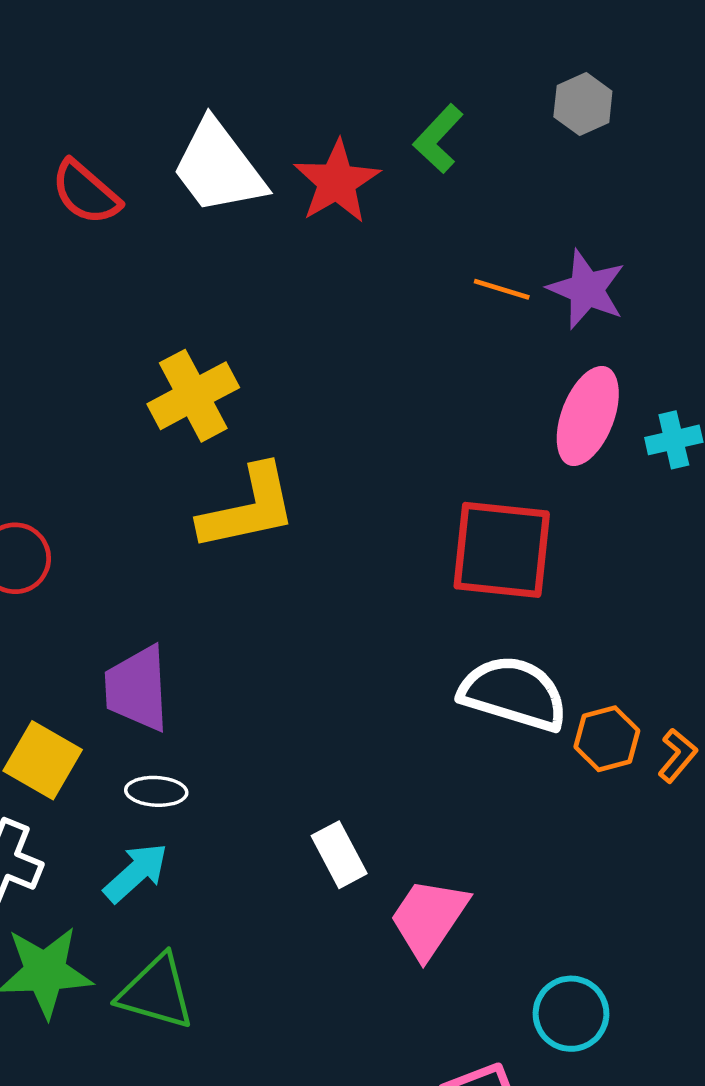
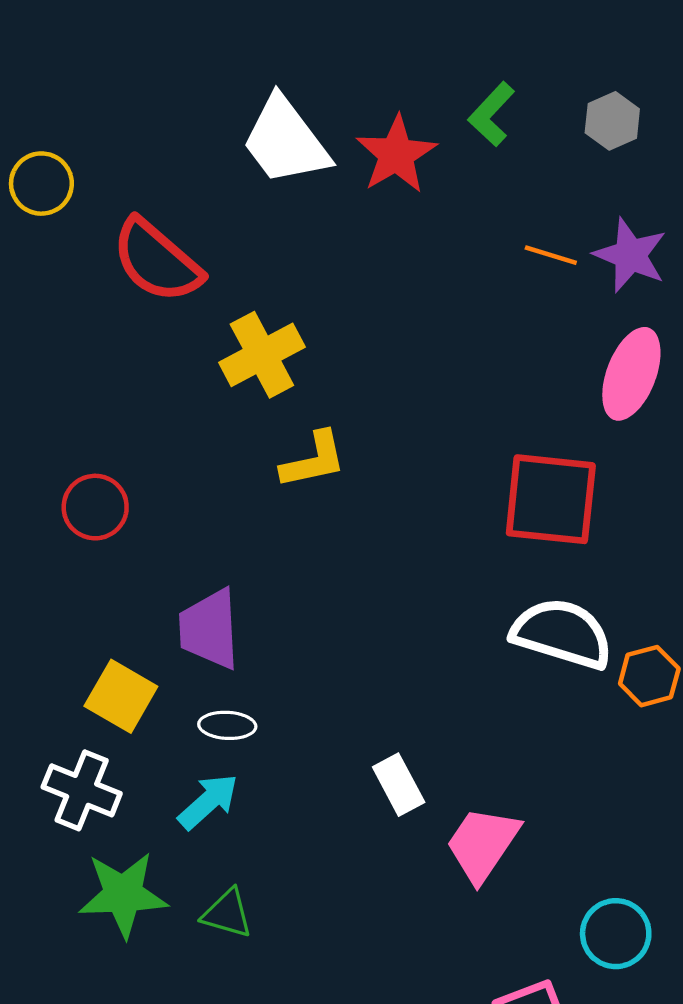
gray hexagon: (583, 104) -> (612, 121), moved
red semicircle: (86, 192) -> (157, 261), moved, size x1.4
yellow L-shape: (248, 508) -> (313, 460), size x0.7
green triangle: (156, 992) -> (227, 913), size x0.7

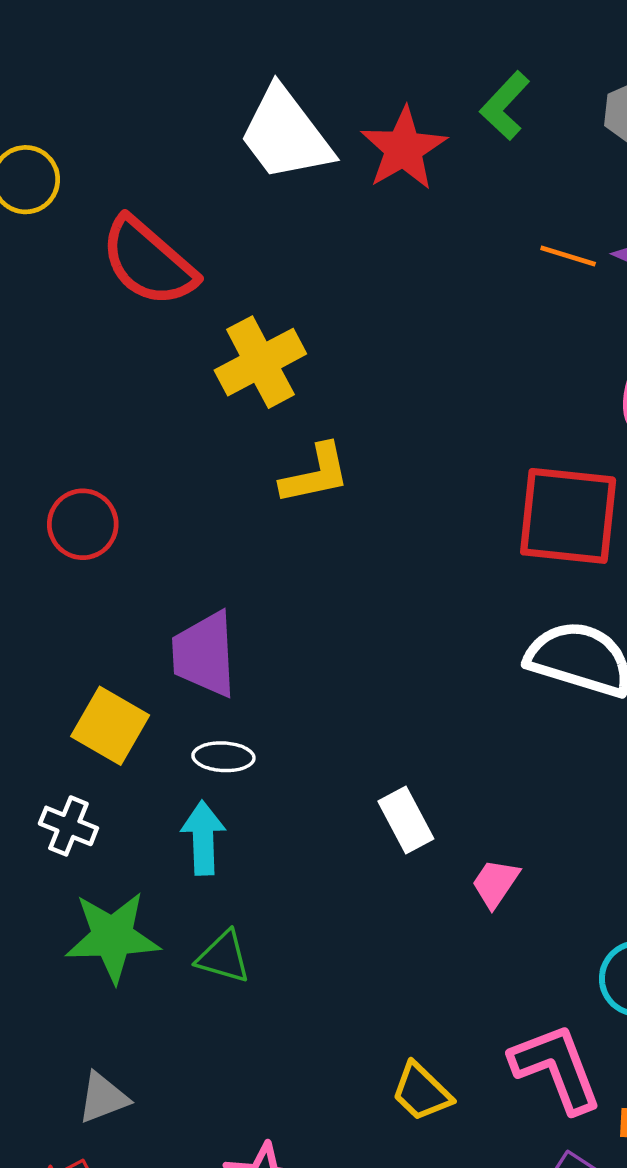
white cross: (82, 790) -> (68, 826), size x0.7
cyan arrow: (208, 801) -> (203, 838), turned -50
pink trapezoid: (483, 844) -> (495, 883), size x0.6

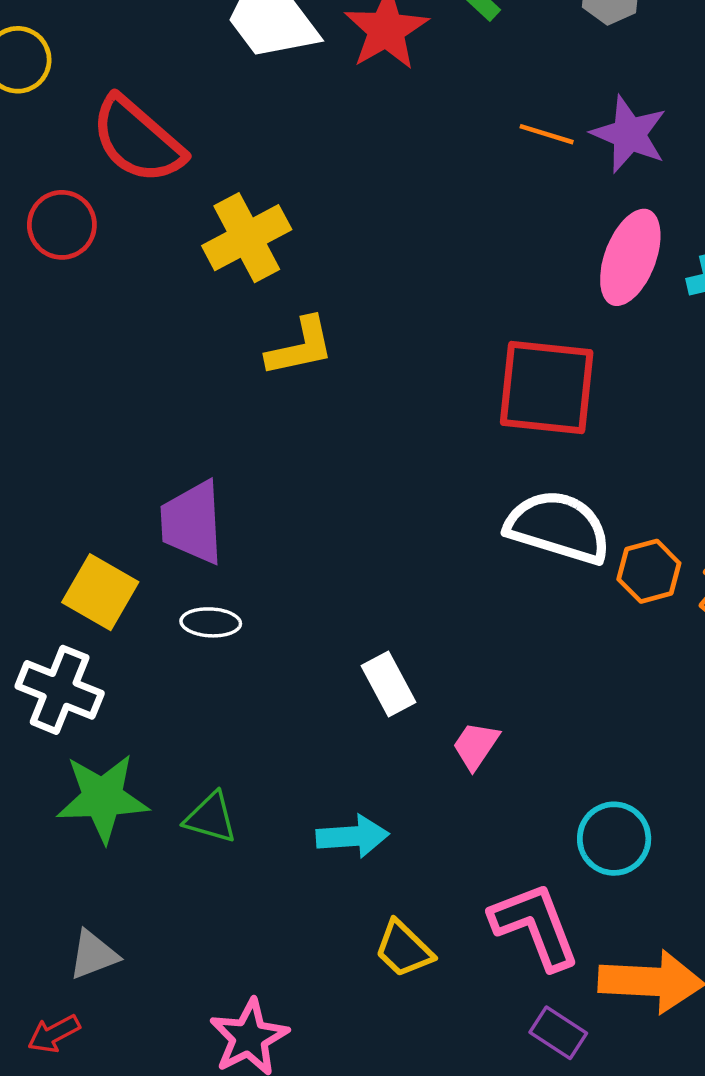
red circle: (83, 524) -> (62, 225), moved
white cross: (68, 826) -> (60, 690), size x1.5
cyan arrow: (203, 838) -> (352, 836), moved, turned 88

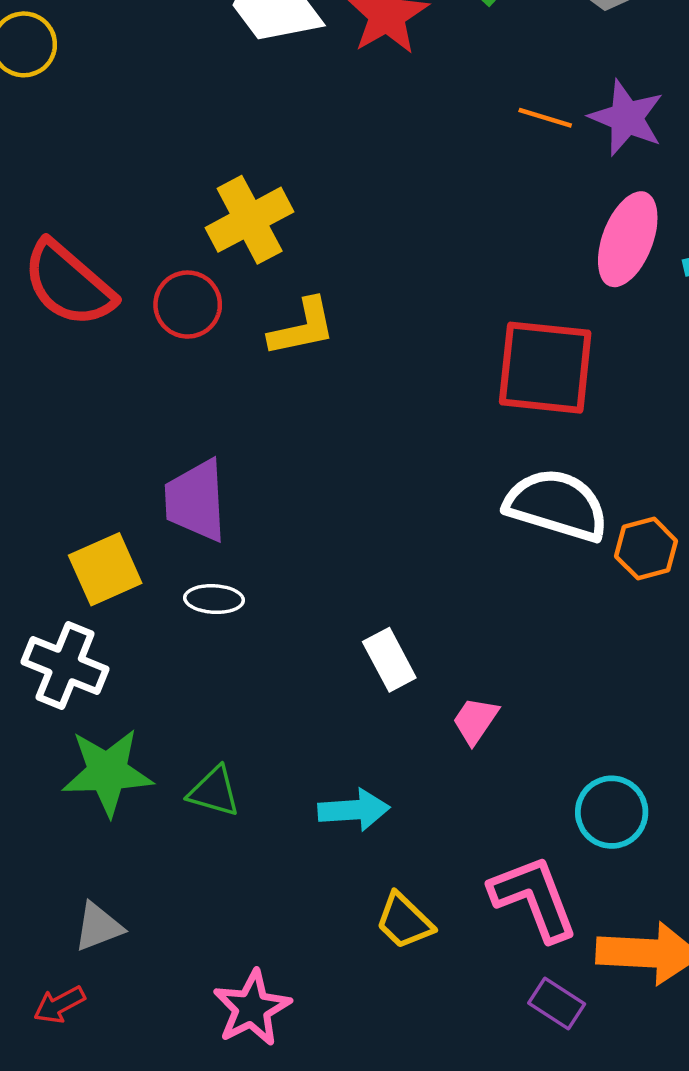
red semicircle: (137, 140) -> (68, 284), moved
red circle: (62, 225) -> (188, 305), moved
yellow square: (100, 592) -> (105, 569), turned 36

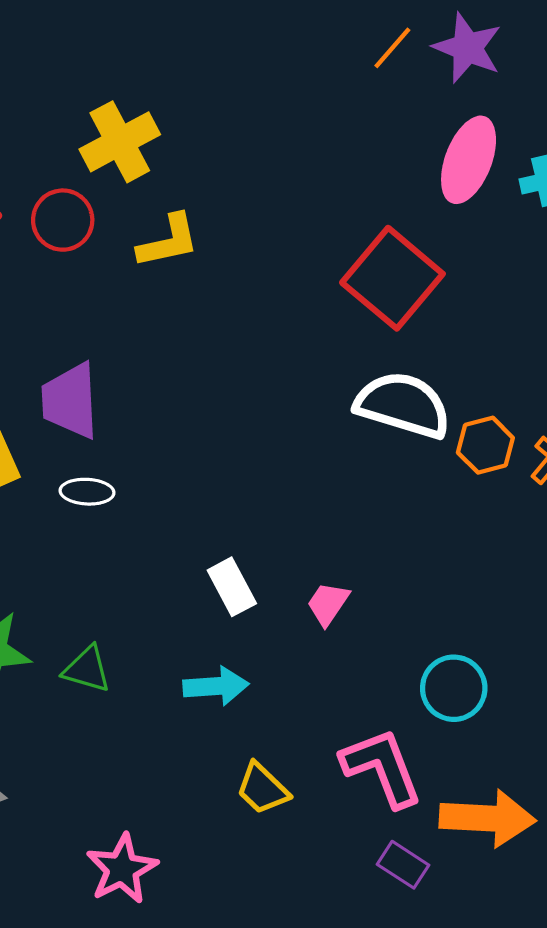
orange line: (545, 118) -> (392, 48), turned -66
red square: (545, 368) -> (392, 278), turned 34
white rectangle: (389, 660) -> (232, 587), moved

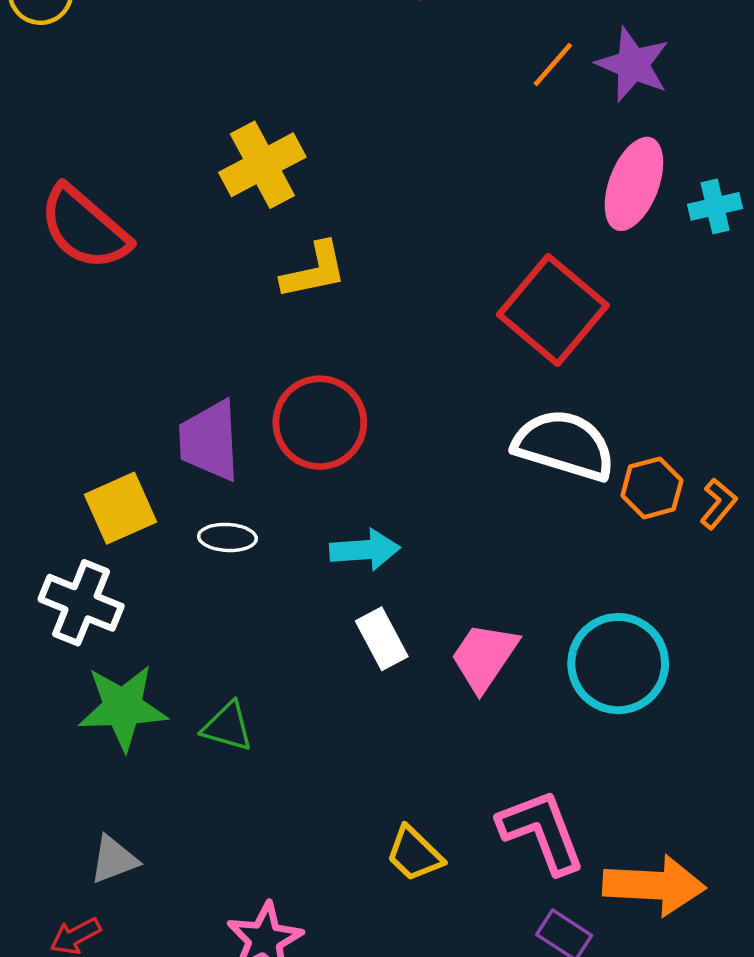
red circle: (63, 220) -> (320, 423), moved, size x1.4
pink trapezoid: (328, 604) -> (484, 657), size x1.5
cyan arrow: (216, 686) -> (365, 550), moved
cyan circle: (454, 688) -> (618, 664), moved, size x1.4

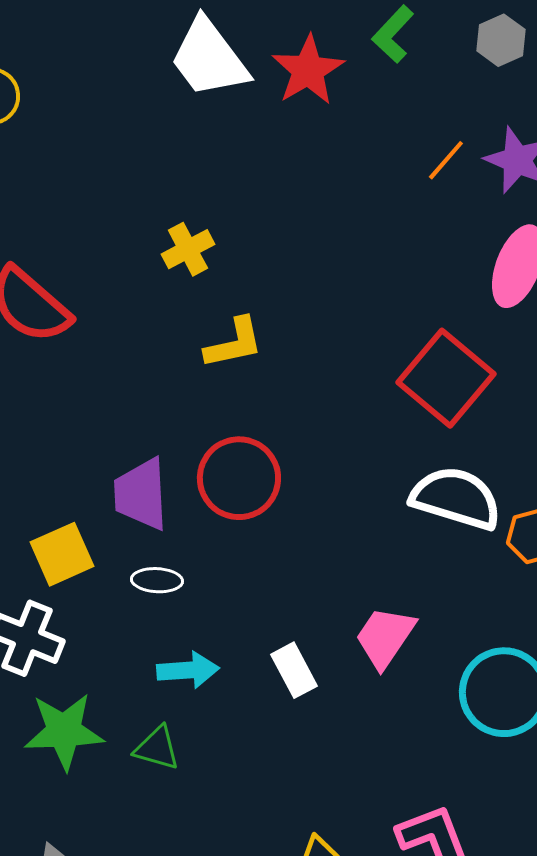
yellow cross: (262, 165) -> (188, 249), size x0.7
cyan arrow: (365, 550) -> (188, 670), moved
pink trapezoid: (484, 657) -> (385, 637), moved

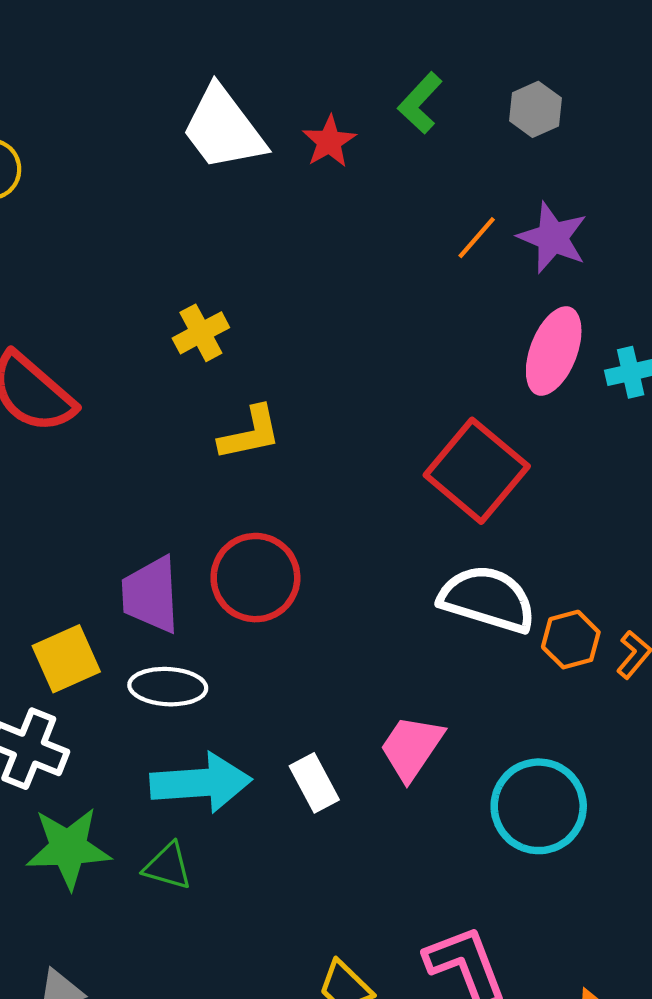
red star: (308, 70) -> (329, 141), size x0.7
white ellipse: (157, 580) -> (168, 687), size x1.4
cyan arrow: (188, 670) -> (201, 783), size x1.5

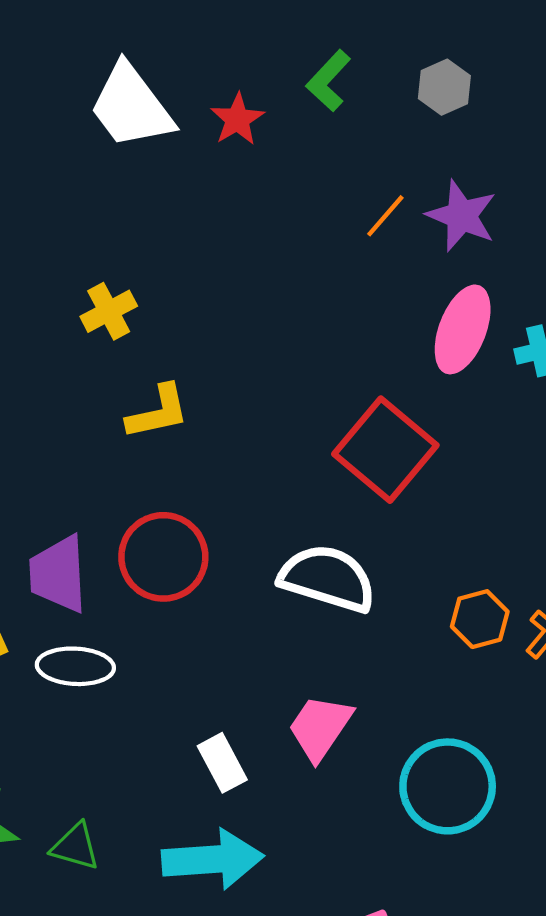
white semicircle: (487, 599) -> (327, 578), moved
cyan arrow: (201, 783) -> (213, 859), moved

